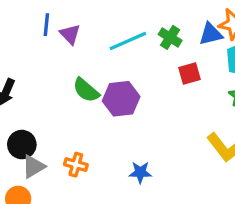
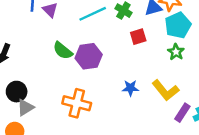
orange cross: (76, 165) -> (77, 103), moved, size x1.6
blue star: (140, 172) -> (130, 88), moved

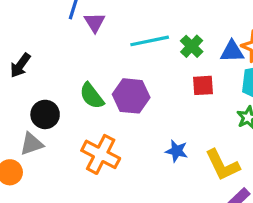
green semicircle: (63, 51) -> (92, 96), moved
black circle: (17, 92) -> (45, 114), moved

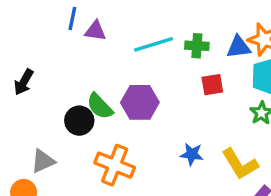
purple triangle: (95, 22) -> (95, 31), turned -45
green cross: (192, 46) -> (197, 46), turned -35
black circle: (45, 114) -> (79, 121), moved

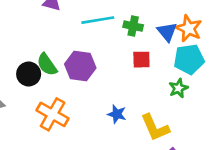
blue triangle: (239, 47) -> (167, 32), turned 50

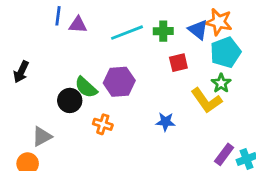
orange cross: (53, 114) -> (103, 124), moved, size x0.6
yellow L-shape: (155, 128) -> (207, 101), moved

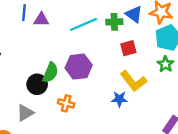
blue triangle: (198, 30) -> (134, 14), moved
green semicircle: (86, 87) -> (50, 72), turned -108
yellow L-shape: (207, 101) -> (133, 81), moved
gray triangle: (42, 136) -> (25, 113), moved

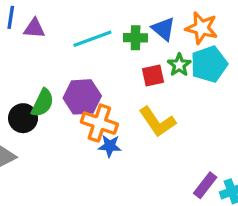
green star: (165, 64) -> (179, 65), moved
blue star: (119, 99) -> (110, 146), moved
orange cross: (66, 103) -> (99, 123), moved, size x1.5

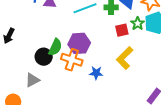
yellow L-shape: (157, 122) -> (125, 58), turned 80
orange cross: (99, 123) -> (72, 60), moved

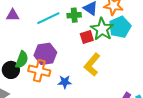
green star: (138, 24) -> (102, 29), size x1.6

